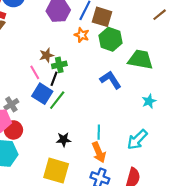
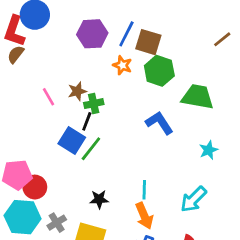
pink line: (35, 72) -> (49, 97), moved
gray cross: (11, 104) -> (57, 223), moved

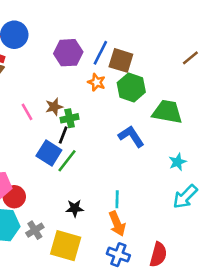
cyan arrow: (193, 199) -> (185, 197), moved

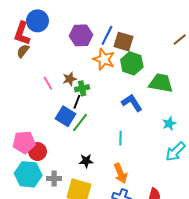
orange star: (97, 82) -> (104, 59), size x1.5
cyan line: (117, 199) -> (120, 138), moved
gray cross: (35, 230) -> (54, 178), turned 32

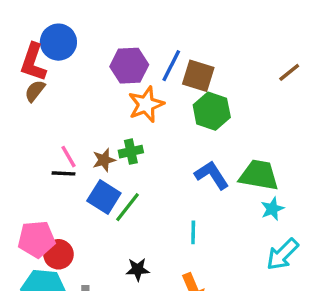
orange star: (104, 59) -> (146, 104), moved, turned 30
brown star: (70, 79) -> (104, 160), moved
pink line: (48, 83) -> (69, 157), moved
green trapezoid: (161, 83) -> (259, 175), moved
black line: (77, 102) -> (64, 173), moved, turned 72

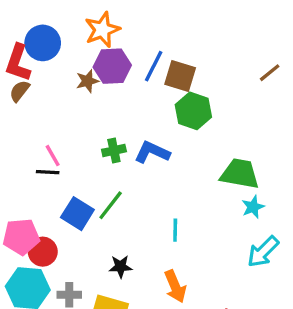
orange star: (146, 104) -> (102, 30), moved
brown star: (104, 160) -> (87, 81), moved
blue L-shape: (212, 175) -> (152, 152), moved, turned -32
blue square: (104, 197) -> (77, 214), moved

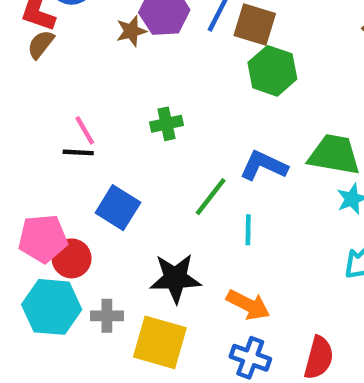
blue L-shape: (152, 152) -> (264, 166), moved
green line: (111, 205) -> (211, 197), moved
black star: (121, 267) -> (175, 278), size x1.6
orange arrow: (175, 286) -> (248, 305), turned -40

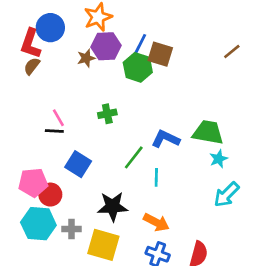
green hexagon: (272, 71) -> (138, 67), moved

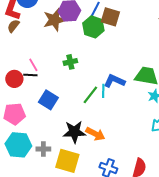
brown star: (86, 58) -> (54, 20), size x1.6
cyan line: (156, 177) -> (103, 91), moved
red circle: (50, 195) -> (14, 79), moved
orange arrow: (156, 222) -> (95, 134), moved

